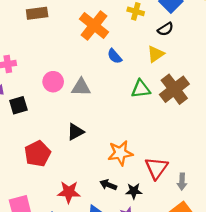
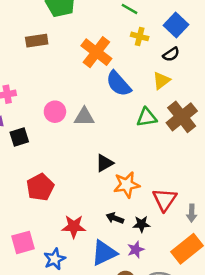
blue semicircle: (115, 56) -> (119, 84), size x1.6
black triangle: (76, 132) -> (104, 163), moved

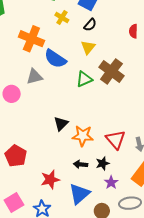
yellow cross: (140, 36) -> (62, 18), turned 32
gray triangle: (84, 117) -> (34, 77), moved
orange star: (127, 185) -> (83, 136), turned 30
purple star: (136, 250) -> (111, 182), moved

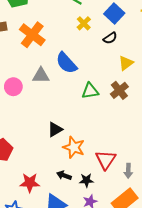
orange cross: (31, 39) -> (32, 35), moved
yellow triangle: (88, 47) -> (126, 63), moved
brown cross: (111, 71) -> (119, 90), size x0.7

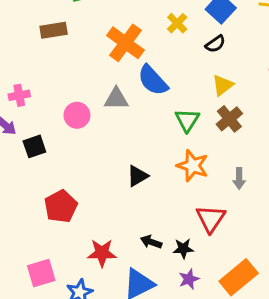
orange cross: (32, 35) -> (126, 43), moved
yellow triangle: (126, 63) -> (223, 85), moved
green triangle: (90, 91) -> (187, 120), turned -48
orange star: (74, 147) -> (193, 166), moved
gray arrow: (128, 171) -> (239, 178), moved

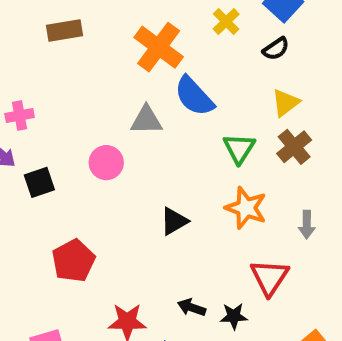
pink circle: (77, 115) -> (106, 163), moved

